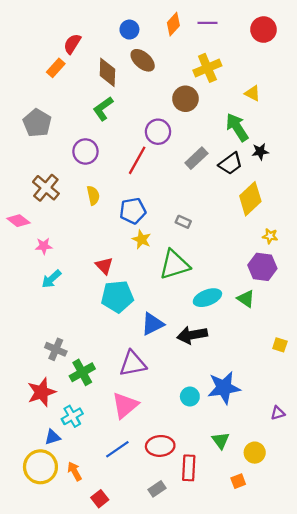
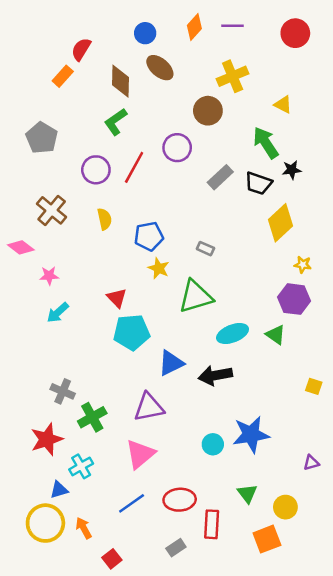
red line: (137, 160) -> (134, 167), moved
black trapezoid: (231, 164) -> (258, 183), turned 55
orange square: (238, 481) -> (267, 539), size x1.6

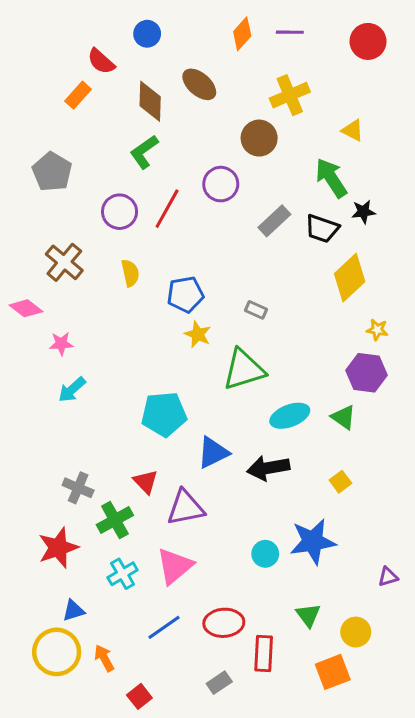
blue circle: (145, 33) -> (147, 34), moved
red semicircle: (81, 49) -> (101, 61), turned -80
red triangle: (117, 298) -> (146, 482), moved
yellow square: (314, 386) -> (340, 482), moved, turned 35
cyan cross: (81, 466) -> (123, 574), moved

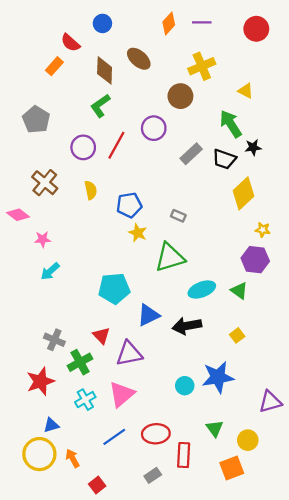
purple triangle: (388, 577) -> (270, 402), size x1.6

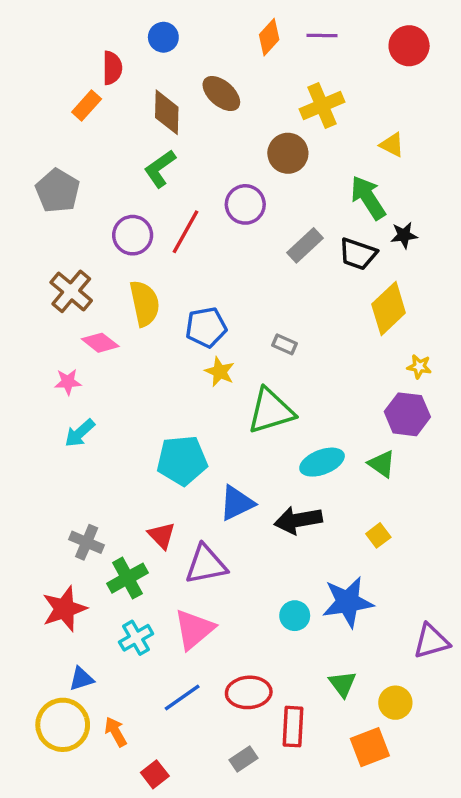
red semicircle: (70, 43) -> (112, 68), turned -132
yellow semicircle: (91, 190) -> (145, 303), size x1.5
pink diamond: (18, 215) -> (100, 343), moved

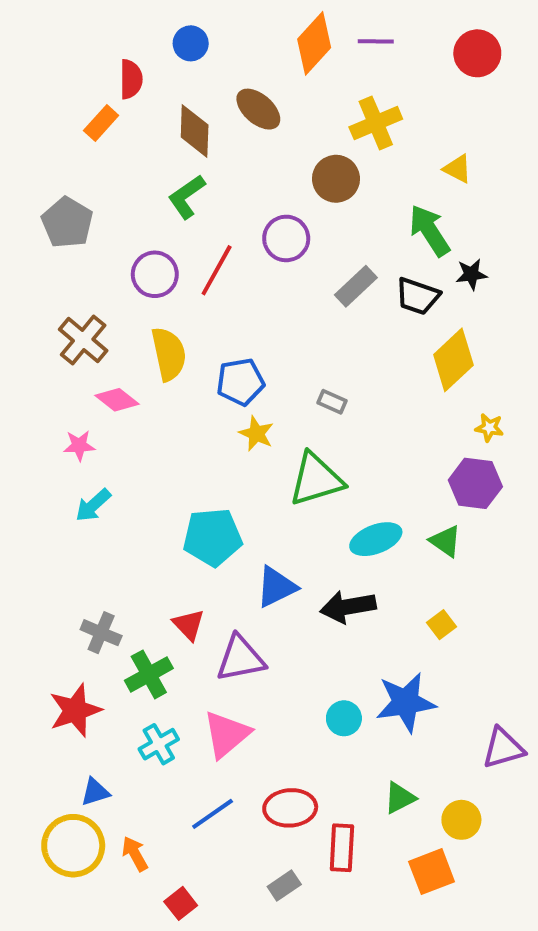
orange diamond: (269, 37) -> (314, 43), size x1.4
green triangle: (343, 684) -> (400, 798), turned 40

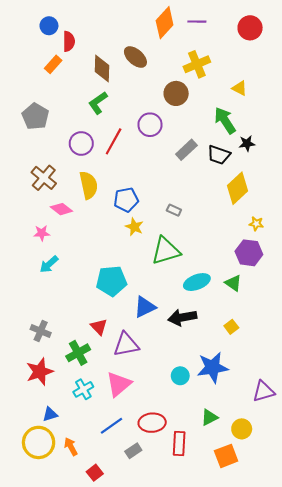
blue circle: (191, 43) -> (49, 26), moved
gray cross: (101, 633) -> (41, 331), moved
gray rectangle: (284, 886) -> (133, 451), moved

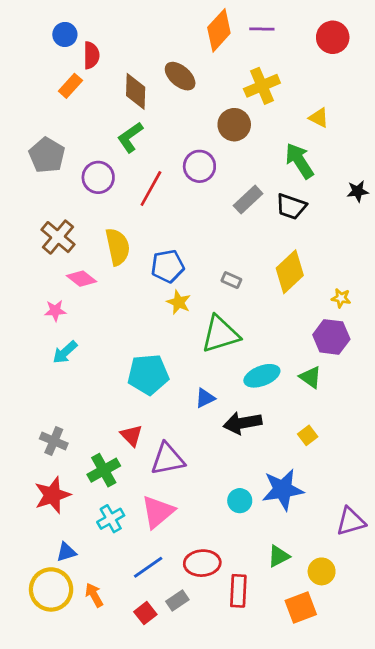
purple circle: (81, 143) -> (98, 177), moved
black star: (247, 143) -> (358, 191), moved
yellow diamond: (238, 188) -> (290, 272), moved
blue triangle: (145, 307) -> (205, 398), moved, size x0.7
red square: (95, 473) -> (145, 613), moved

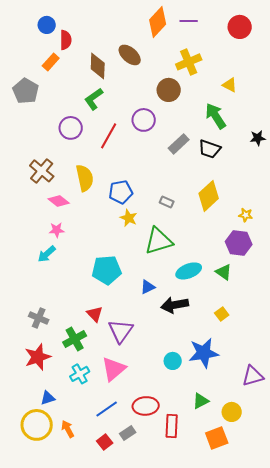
gray pentagon: (47, 155) -> (26, 91), moved
pink star: (55, 311) -> (57, 230), moved
purple triangle: (168, 459) -> (121, 331), turned -44

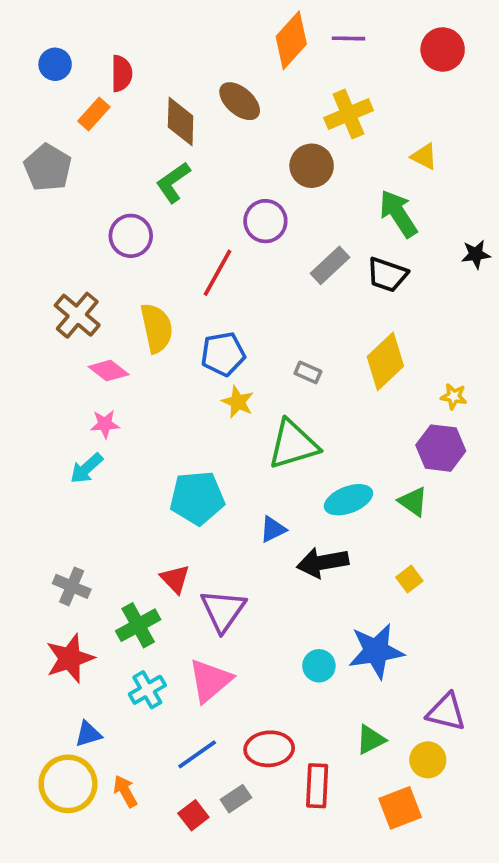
blue circle: (47, 25) -> (55, 64), moved
red line: (109, 136) -> (217, 273), moved
purple triangle: (253, 376) -> (446, 712), moved, turned 30

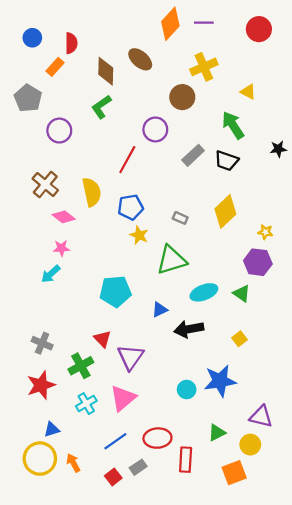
purple circle: (131, 236) -> (59, 131), moved

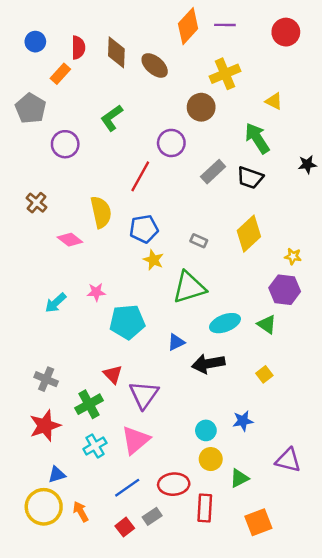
brown diamond: (106, 71) -> (116, 52), moved
brown cross: (45, 184) -> (37, 203), moved, size x0.7
pink star: (61, 248) -> (96, 292), moved
blue star: (220, 381) -> (243, 421), size x0.6
yellow circle: (250, 445) -> (211, 459), moved

